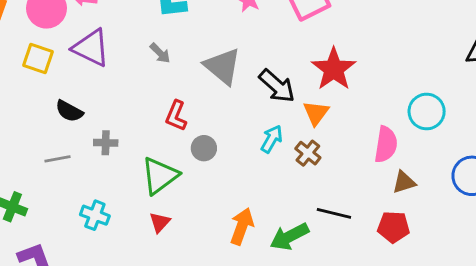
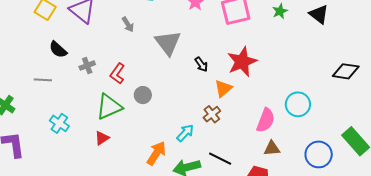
black arrow: (277, 86) -> (201, 64), size x0.6
red L-shape: (176, 116) -> (117, 74), moved
cyan arrow: (272, 139) -> (185, 133), moved
gray cross: (106, 143) -> (87, 66), moved, turned -35

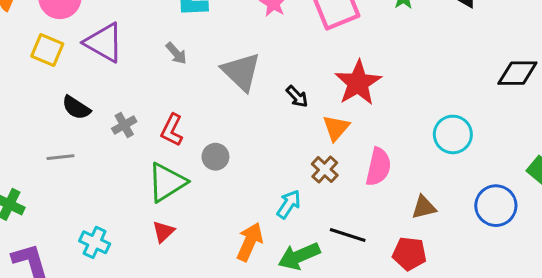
pink semicircle: (266, 120) -> (378, 167), moved
cyan cross: (59, 123) -> (95, 242), moved

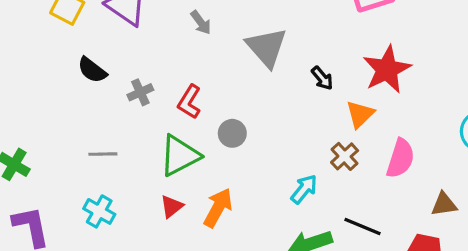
gray line: (60, 157) -> (103, 154), moved
orange arrow: (250, 242) -> (218, 208), moved

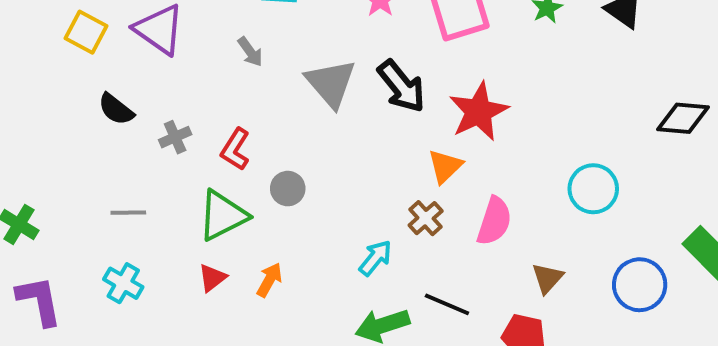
black arrow: (322, 78) -> (401, 86), moved, size x1.8
brown triangle: (444, 204) -> (547, 278), turned -40
orange arrow: (218, 208) -> (269, 280), size x0.7

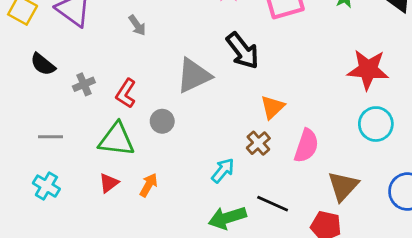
gray triangle: (331, 83) -> (194, 76), moved, turned 45
red star: (479, 112) -> (368, 70), moved, turned 30
green triangle: (223, 215) -> (117, 139), turned 33
brown triangle: (547, 278) -> (343, 186), size x1.4

